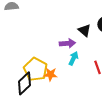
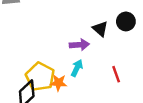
cyan arrow: (73, 58) -> (77, 68), moved

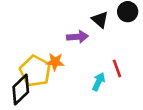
cyan arrow: (77, 68) -> (99, 82), moved
orange star: (59, 83) -> (55, 62), moved

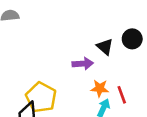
orange star: (55, 62) -> (100, 88), moved

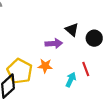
black circle: (132, 39) -> (94, 38), moved
orange star: (100, 88) -> (45, 66), moved

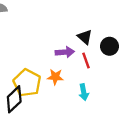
red line: (86, 69) -> (86, 60), moved
cyan arrow: (71, 80) -> (84, 92), turned 144

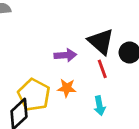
black triangle: (85, 37) -> (101, 42), size x1.5
purple arrow: (65, 52) -> (65, 55), moved

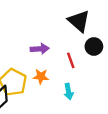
black triangle: (101, 42) -> (79, 21), moved

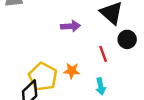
purple arrow: (40, 49) -> (71, 26), moved

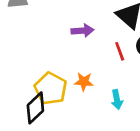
red line: (103, 54) -> (120, 51), moved

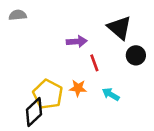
red line: (120, 51) -> (94, 63), moved
cyan arrow: (117, 100) -> (111, 94), moved, turned 132

